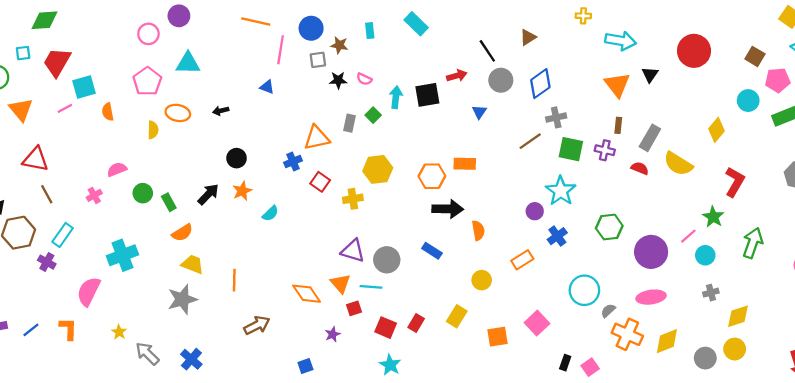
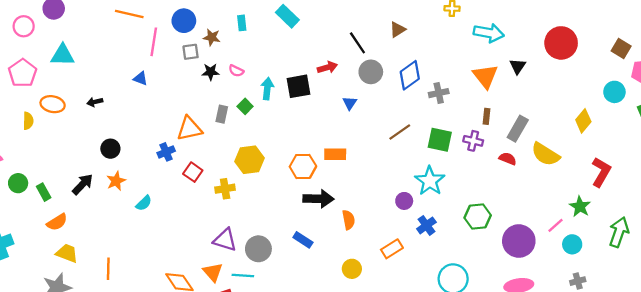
gray cross: (556, 117) -> (439, 93), moved

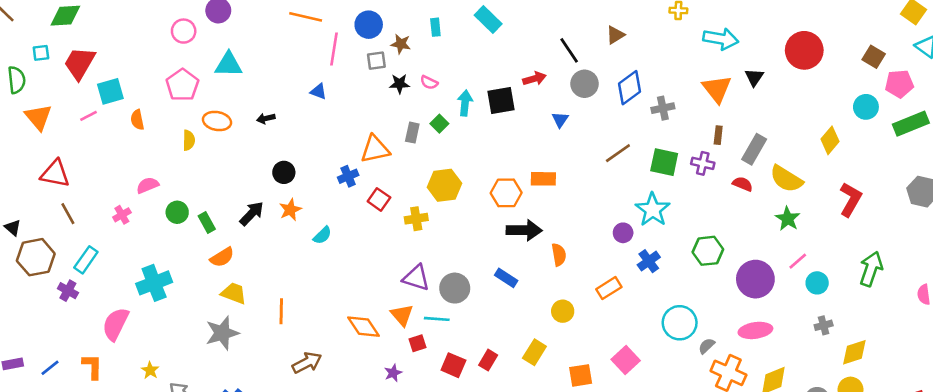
green star: (580, 207) -> (788, 219), moved

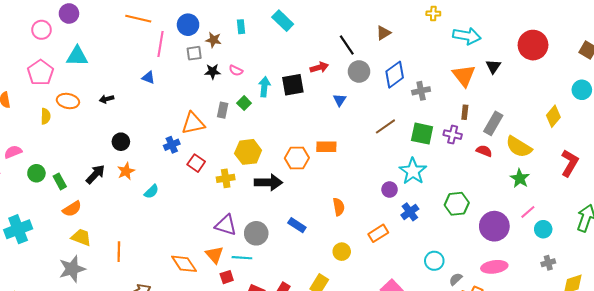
black arrow: (524, 230) -> (268, 182), moved
cyan circle: (680, 323) -> (434, 261), size x0.7

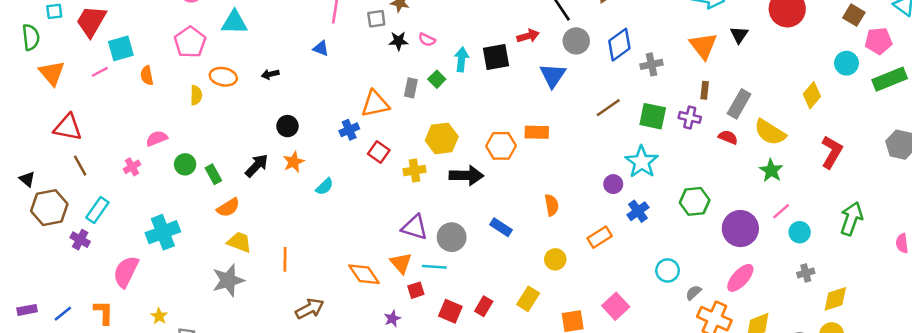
blue triangle: (340, 100) -> (553, 75), size x1.6
pink ellipse: (494, 267) -> (740, 278), turned -40

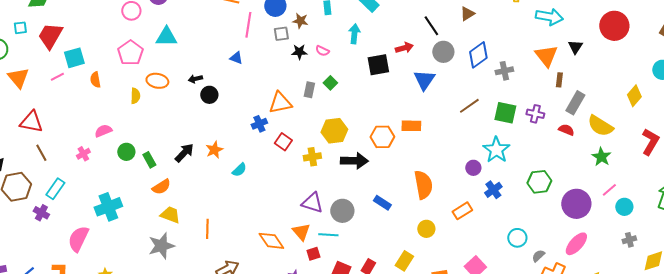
cyan arrow: (461, 59) -> (354, 34), moved
brown rectangle: (705, 90) -> (559, 80), moved
black circle: (287, 126) -> (209, 95), moved
orange semicircle: (552, 205) -> (423, 185), size x1.6

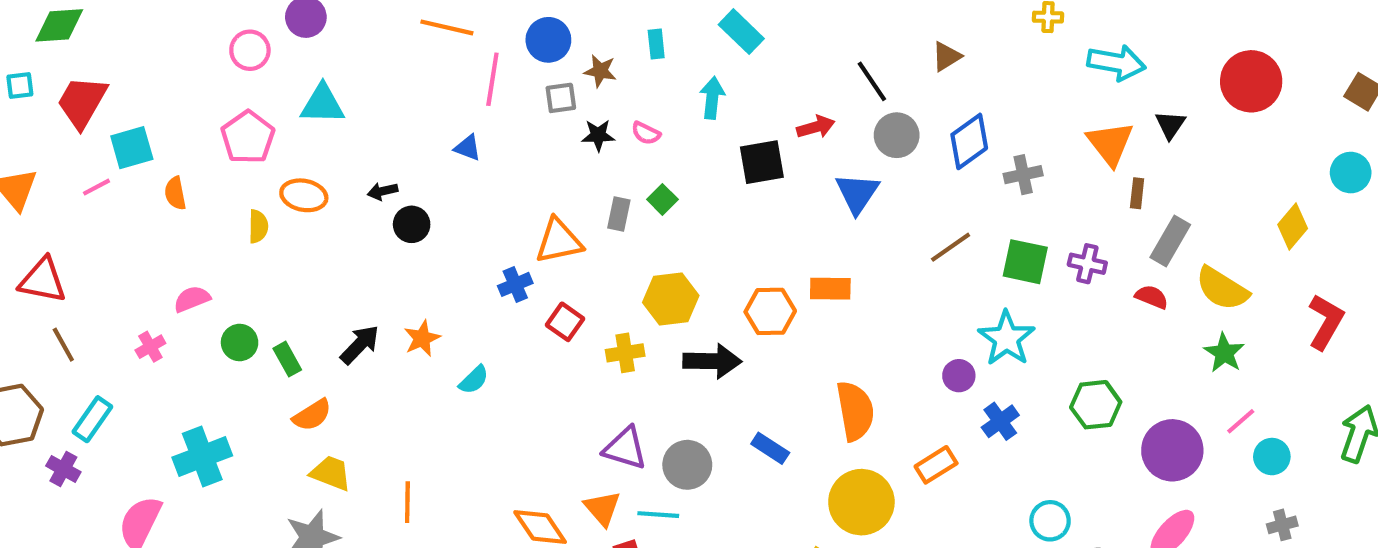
yellow circle: (426, 229) -> (861, 502), size x1.8

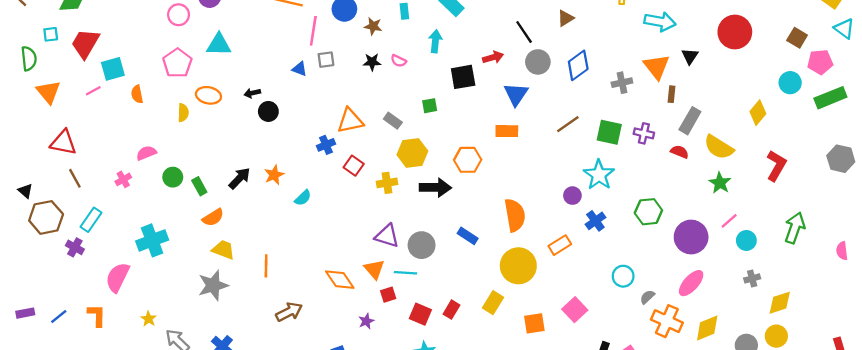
gray square: (561, 98) -> (326, 60), moved
gray cross: (1023, 175) -> (622, 83), moved
green square: (662, 199) -> (430, 106), moved, turned 35
gray rectangle: (619, 214) -> (393, 121), moved, turned -66
orange rectangle: (830, 289) -> (507, 131), moved

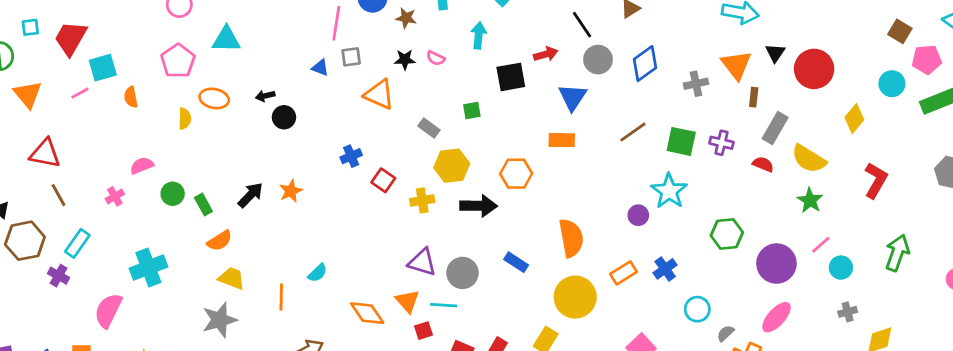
red circle: (735, 32) -> (814, 69), moved
orange triangle: (350, 121) -> (379, 94), moved, turned 36
cyan semicircle: (303, 198) -> (318, 273), moved
blue cross: (595, 221) -> (665, 269), moved

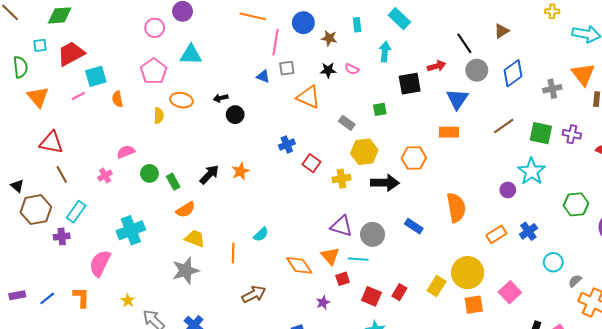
red trapezoid: (71, 38) -> (71, 54), turned 32
purple cross: (59, 276) -> (62, 236), turned -35
yellow circle: (575, 297) -> (468, 273), moved

